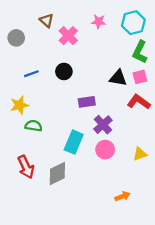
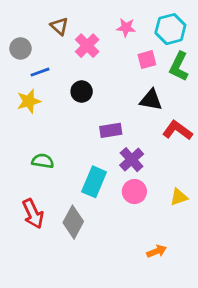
blue line: (31, 74) -> (40, 72), moved
pink square: (140, 77) -> (147, 60), moved
yellow star: (19, 105) -> (29, 101), moved
gray diamond: (57, 173) -> (73, 222), turned -35

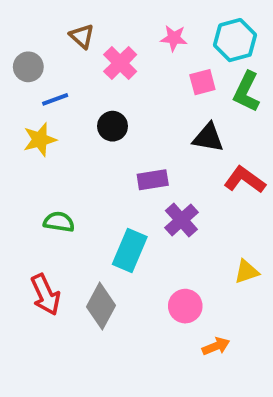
pink circle: (134, 192) -> (185, 306), moved

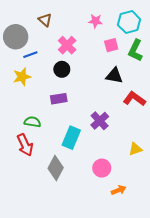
pink cross: (120, 63) -> (67, 45), moved
gray circle: (28, 67) -> (16, 37), size x1.5
purple rectangle: (153, 180) -> (59, 99), moved
red arrow: (46, 295) -> (25, 145), moved

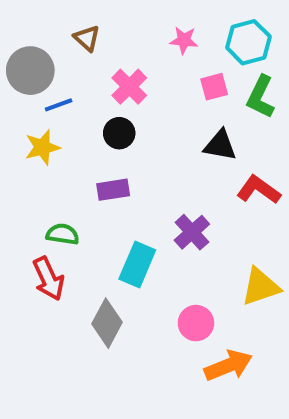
yellow triangle: (135, 149) -> (261, 287), size x1.5
orange arrow: (119, 190) -> (228, 365), size x1.6

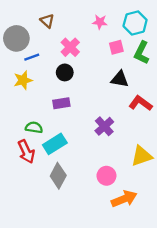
cyan rectangle: (137, 264) -> (55, 144), moved, turned 35

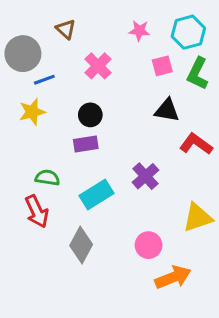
black circle: (65, 72) -> (90, 115), moved
cyan rectangle: (55, 144) -> (96, 195), moved

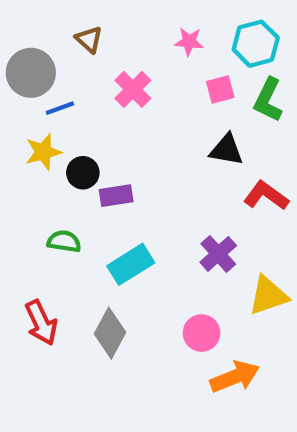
black circle: (90, 115) -> (83, 173), moved
purple cross: (145, 176) -> (218, 254), moved
red arrow: (37, 211) -> (41, 323), moved

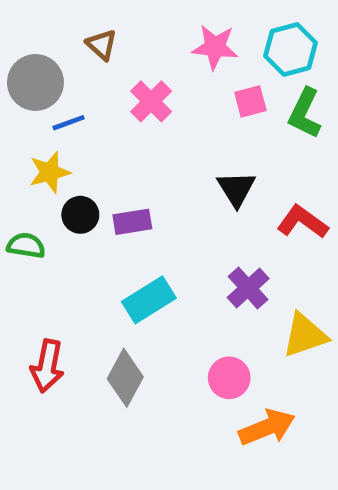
pink star: (189, 42) -> (215, 47), size x1.4
black triangle: (227, 150) -> (236, 189), moved, turned 48
black circle: (83, 173) -> (80, 215), moved
green semicircle: (64, 241) -> (26, 245), moved
red arrow: (41, 323) -> (47, 366), turned 36

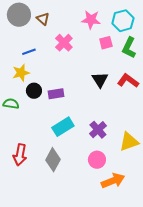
gray circle: (35, 82) -> (19, 15), moved
red L-shape: (302, 222) -> (128, 81), moved
purple cross: (248, 288) -> (98, 130), moved

